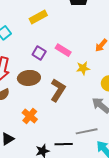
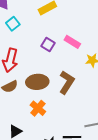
brown ellipse: (29, 78) -> (37, 82), moved

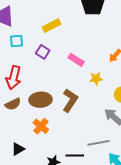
cyan square: (13, 24) -> (16, 41), turned 32
purple square: (48, 45) -> (43, 52), moved

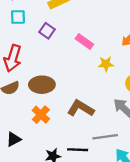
brown L-shape: (70, 100) -> (81, 108), moved, turned -95

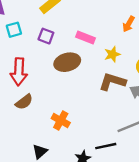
brown ellipse: (42, 85) -> (67, 62), moved
brown L-shape: (81, 108) -> (112, 82), moved

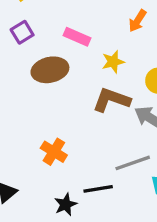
purple square: (46, 36) -> (22, 32), turned 35
orange cross: (61, 121) -> (54, 152), moved

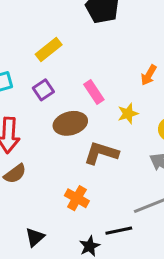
pink rectangle: (77, 37) -> (94, 92), turned 35
brown L-shape: (111, 100) -> (101, 153), moved

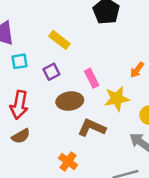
yellow rectangle: (49, 49) -> (59, 40), turned 70
yellow star: (128, 114) -> (117, 99), size x1.5

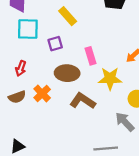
cyan square: (19, 61) -> (28, 29), size x1.5
red arrow: (19, 105) -> (21, 68), size x0.6
orange cross: (68, 161) -> (42, 93), moved

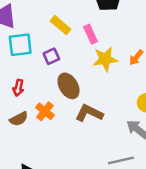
pink rectangle: (91, 56) -> (90, 34), moved
brown ellipse: (67, 73) -> (69, 86), turned 65
yellow star: (110, 79) -> (105, 59), moved

